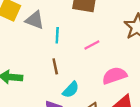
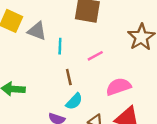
brown line: (55, 66) -> (69, 77), moved

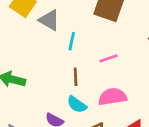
pink semicircle: (118, 87) -> (112, 97), moved
cyan semicircle: (74, 101) -> (77, 105), turned 72

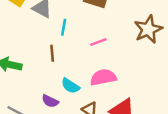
brown line: (76, 77) -> (52, 53), moved

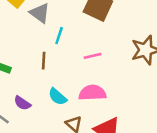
purple semicircle: (50, 101) -> (22, 103), moved

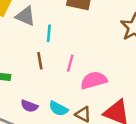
pink line: (93, 56) -> (70, 63), moved, turned -49
cyan semicircle: (58, 97) -> (58, 109), moved

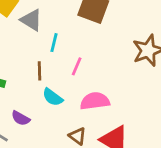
pink line: (70, 63) -> (77, 66), moved
cyan semicircle: (58, 109) -> (53, 97), moved

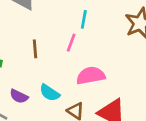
cyan line: (54, 43) -> (84, 19), moved
cyan semicircle: (53, 97) -> (50, 93), moved

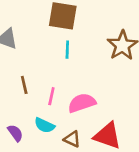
pink line: (71, 43) -> (51, 96), moved
purple semicircle: (19, 96) -> (15, 133), turned -144

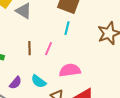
pink line: (51, 96) -> (48, 49), moved
purple semicircle: (15, 133) -> (16, 83), turned 64

